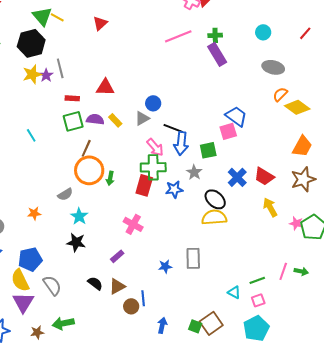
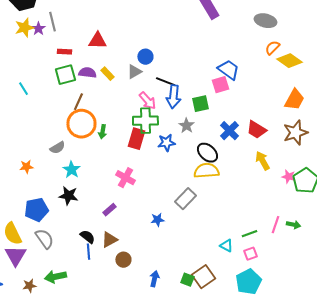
gray rectangle: (193, 258) -> (185, 199), moved, turned 45
blue pentagon: (30, 259) -> (36, 210), moved
blue line: (143, 298) -> (88, 252), moved

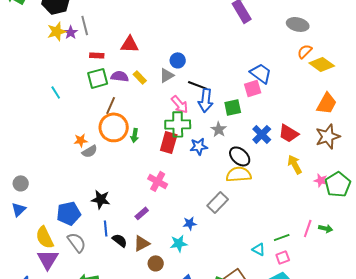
orange star: (26, 167) -> (81, 140), moved
cyan star: (71, 170) -> (179, 243), moved, turned 30
blue line: (88, 252) -> (106, 228), moved

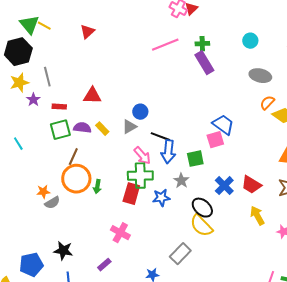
purple star: (71, 32) -> (33, 100), moved
yellow semicircle: (239, 174) -> (201, 226), turned -130

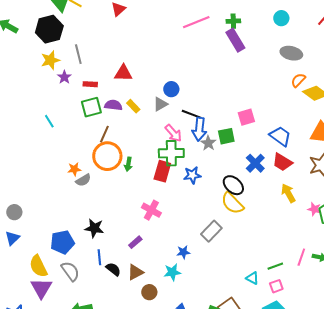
blue trapezoid: (223, 125) -> (280, 136), moved
gray star: (181, 181) -> (208, 143), moved

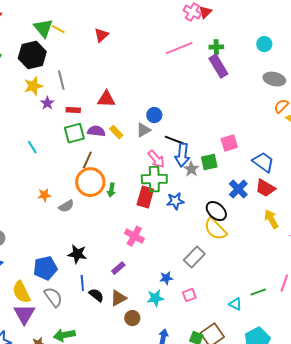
orange star: (74, 169) -> (44, 195), moved
pink square: (276, 286) -> (189, 295), moved

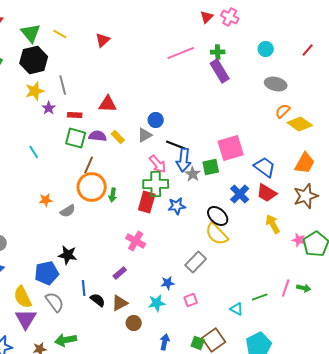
pink cross: (192, 12) -> (230, 17), moved
green triangle: (43, 28) -> (31, 33), moved
green square: (74, 133) -> (76, 138), turned 30
pink square: (229, 143) -> (231, 148), size x1.5
black star: (77, 254) -> (68, 255), moved

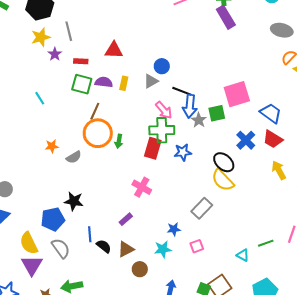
yellow rectangle: (118, 137) -> (124, 83), turned 56

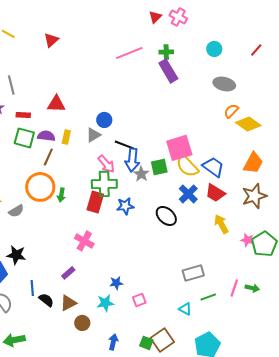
brown line: (95, 111) -> (48, 157), moved
yellow semicircle: (223, 180) -> (187, 166), moved
gray rectangle: (202, 208) -> (193, 273), moved, turned 30

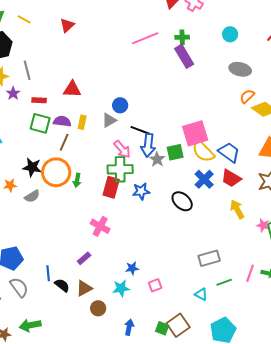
black star: (16, 255) -> (32, 167), moved

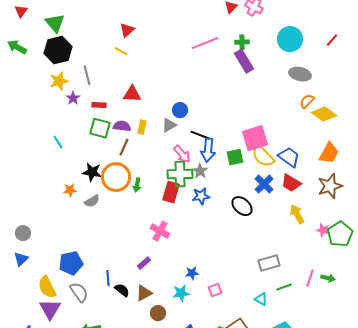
yellow line: (24, 19) -> (121, 51), moved
cyan circle: (230, 34) -> (290, 39), size x1.6
gray star: (157, 159) -> (200, 171), moved

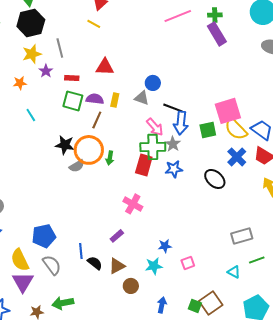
gray triangle: (169, 125) -> (142, 98), turned 49
orange star: (70, 190) -> (20, 83), moved
gray semicircle: (92, 201) -> (77, 166), moved

